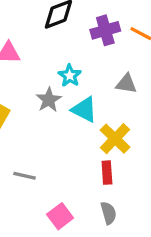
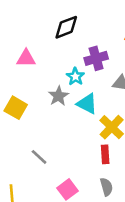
purple cross: (105, 30) -> (96, 58), moved
gray line: (24, 176) -> (39, 157), turned 30

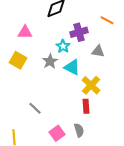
yellow square: (16, 108) -> (18, 60), moved
gray semicircle: (106, 187) -> (79, 130), moved

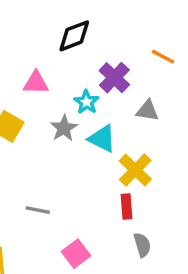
pink triangle: (25, 32) -> (36, 83), moved
purple cross: (79, 32) -> (114, 78), turned -30
gray line: (35, 108) -> (38, 210), turned -32
gray semicircle: (79, 130) -> (142, 245), moved

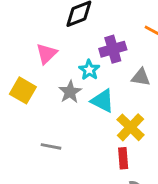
purple cross: (114, 78) -> (113, 49), turned 30
pink triangle: (36, 83) -> (47, 54), turned -45
gray line: (38, 210) -> (51, 146), moved

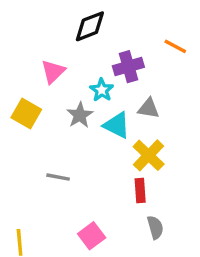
gray triangle: (141, 77) -> (149, 108), moved

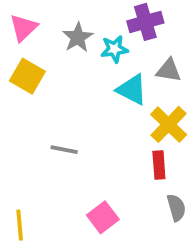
pink triangle: (53, 72) -> (24, 28), moved
cyan star: (102, 90) -> (114, 49), turned 30
gray star: (80, 115) -> (78, 37), moved

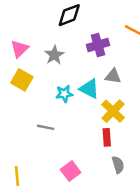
cyan star: (114, 49) -> (64, 94), moved

